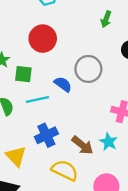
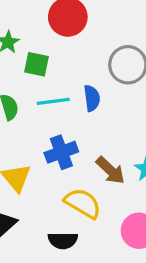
blue semicircle: (63, 84) -> (92, 98), moved, turned 42

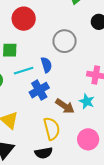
blue cross: (61, 152) -> (39, 90), moved
yellow semicircle: (83, 203) -> (52, 129), turned 55

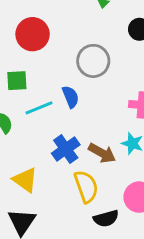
blue cross: (39, 90) -> (66, 149), moved
black semicircle: (44, 153) -> (106, 218), moved

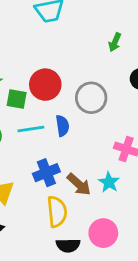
red circle: (33, 34) -> (45, 85), moved

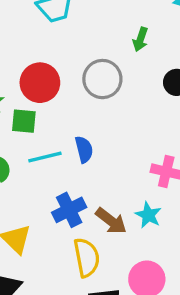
red circle: (45, 85) -> (40, 83), moved
gray circle: (91, 98) -> (102, 79), moved

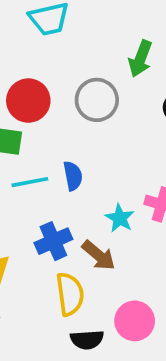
green arrow: (140, 39) -> (140, 59), size x1.4
cyan star: (148, 215) -> (120, 218), moved

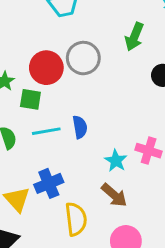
gray circle: (97, 100) -> (83, 58), moved
blue cross: (53, 241) -> (49, 183), moved
brown arrow: (99, 255) -> (114, 195), moved

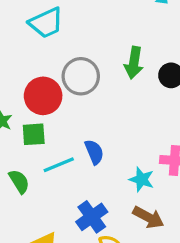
green arrow: (134, 37) -> (134, 63), moved
blue cross: (49, 183) -> (92, 217), moved

